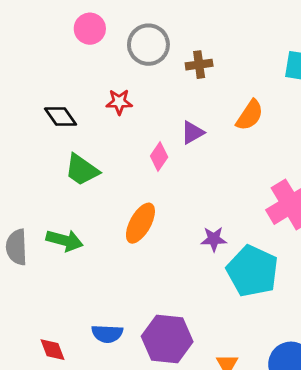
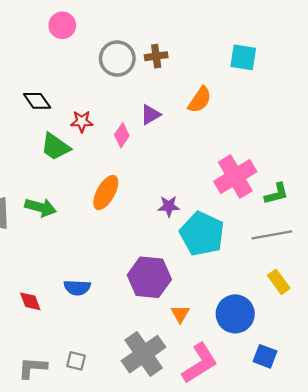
gray circle: (148, 45) -> (117, 59), moved
red star: (119, 102) -> (82, 122), moved
purple hexagon: (167, 339) -> (149, 277), moved

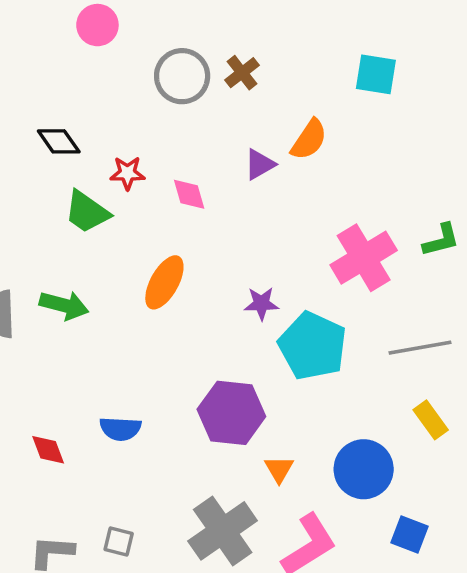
brown cross: (156, 56) -> (242, 73), turned -30
purple triangle: (150, 115) -> (260, 164), moved
pink diamond: (122, 135) -> (189, 194), turned -50
green L-shape: (276, 194) -> (441, 240), moved

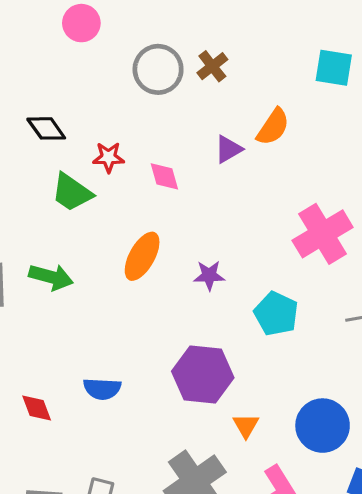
purple star: (261, 304) -> (209, 275), moved
cyan pentagon: (312, 346) -> (276, 314), size x0.7

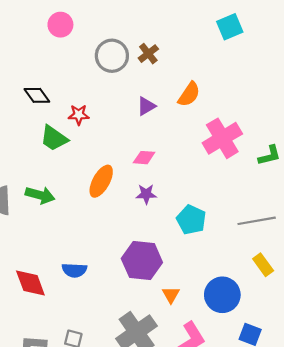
cyan square: (334, 68) -> (230, 27), moved, turned -32
purple triangle: (228, 149) -> (146, 106), moved
pink diamond: (164, 176) -> (144, 158), moved, turned -70
pink cross: (323, 234) -> (222, 138), moved
red diamond: (37, 408) -> (30, 283), size x1.5

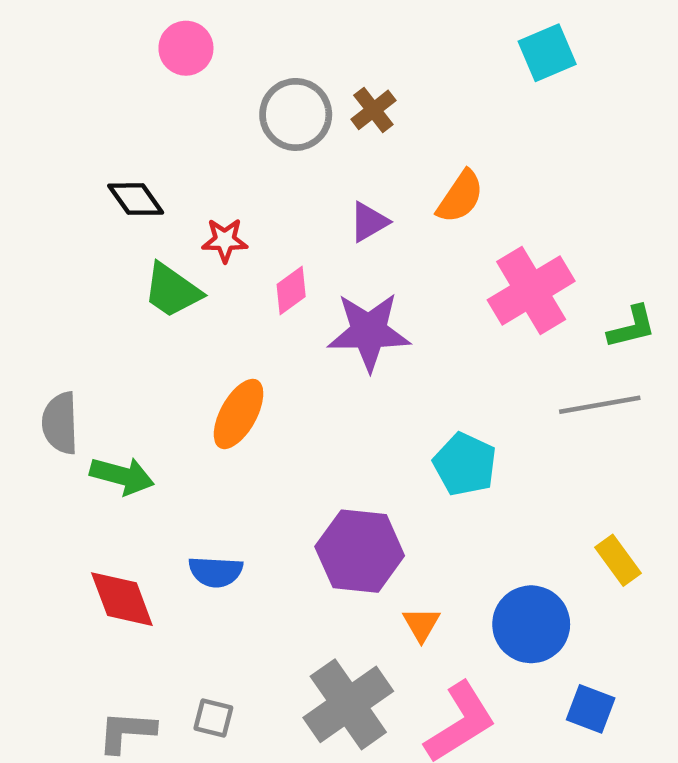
pink diamond: (144, 158) -> (291, 291), moved, turned -40
orange ellipse: (101, 181) -> (239, 414), moved
purple star: (146, 194) -> (369, 332), moved, size x1.8
green arrow: (40, 195) -> (122, 476), moved
gray line: (257, 221) -> (600, 405), moved

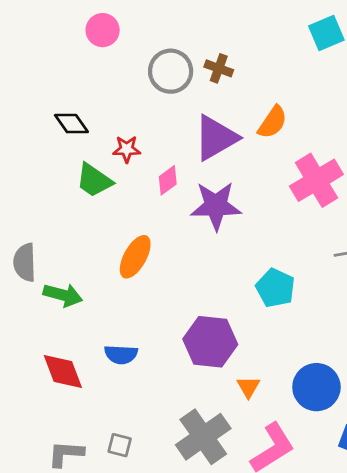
brown cross: (373, 110) -> (219, 68), turned -32
purple triangle: (369, 222) -> (216, 138), size x1.8

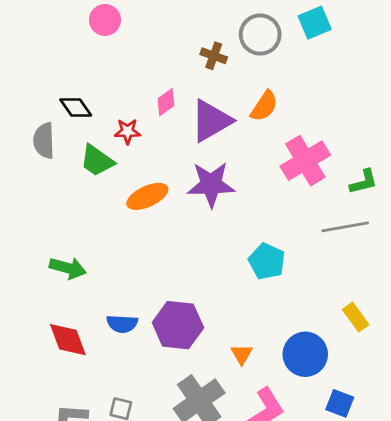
gray circle: (171, 71) -> (260, 35), moved
pink diamond: (168, 180) -> (166, 102), moved
orange ellipse: (135, 257) -> (147, 196), moved, turned 36
gray semicircle: (25, 262) -> (44, 141), moved
purple hexagon: (210, 342) -> (178, 325), moved

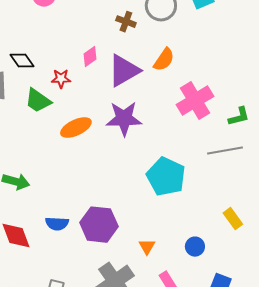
cyan pentagon: (267, 261) -> (166, 177), size x1.4
blue circle: (305, 354) -> (195, 247), size x0.6

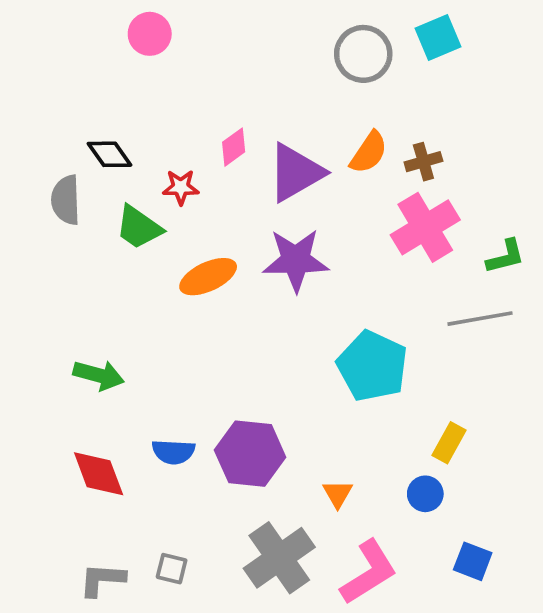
brown cross: (126, 22) -> (423, 162), moved, turned -36
yellow rectangle: (233, 219) -> (449, 443), moved, turned 65

